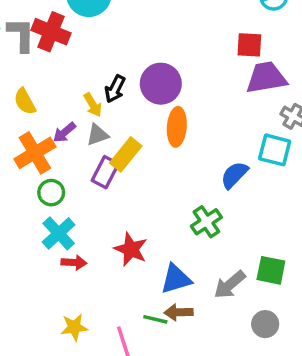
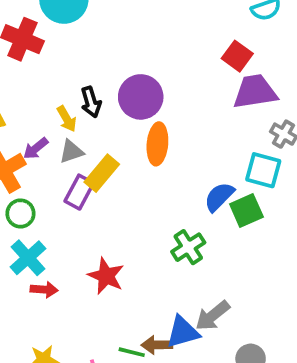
red square: (249, 45) -> (237, 56), turned 32
black arrow: (115, 89) -> (91, 102), turned -44
green square: (271, 270) -> (246, 210), moved, turned -36
blue triangle: (176, 279) -> (183, 332), moved

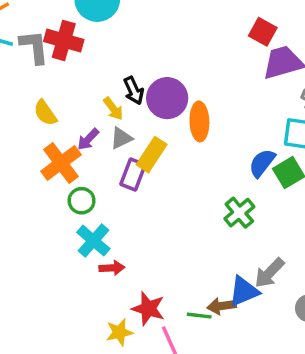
purple circle: (141, 97) -> (167, 98), moved
red star: (106, 276) -> (148, 309), moved

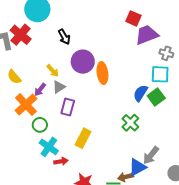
red cross: (64, 41) -> (21, 35), turned 30
black arrow: (134, 91) -> (64, 37), moved
yellow rectangle: (152, 155) -> (83, 138), moved

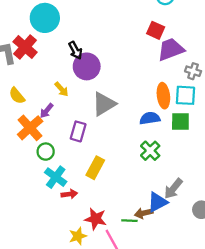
purple circle: (83, 62) -> (87, 66), moved
orange ellipse: (102, 73) -> (163, 96), moved
gray triangle: (59, 87) -> (104, 104), moved, size x1.6
blue semicircle: (140, 93) -> (150, 118), moved, turned 48
green square: (156, 97) -> (180, 122), turned 36

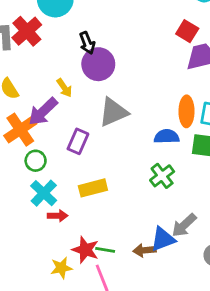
purple arrow: (47, 111) -> (43, 112), size x1.6
yellow rectangle: (95, 168) -> (93, 188), turned 40
green line: (129, 221) -> (105, 250), moved

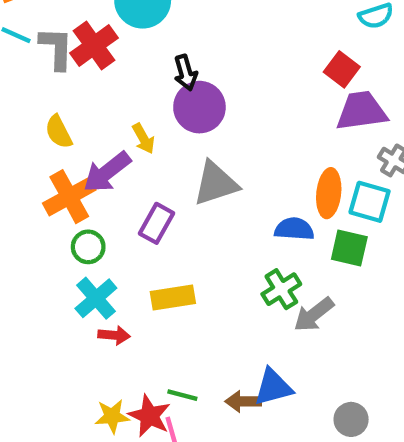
gray arrow: (184, 225) -> (314, 315), moved
red star: (85, 250) -> (149, 416), moved

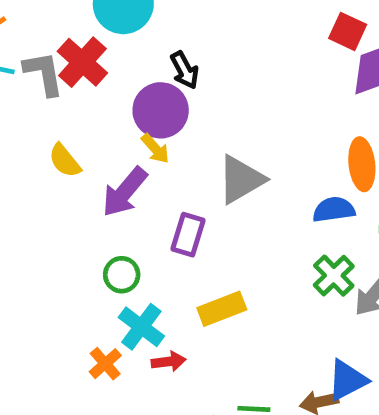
purple circle: (199, 107) -> (161, 110), moved
orange cross: (69, 197) -> (105, 364), moved, size x0.6

